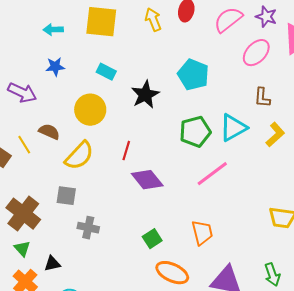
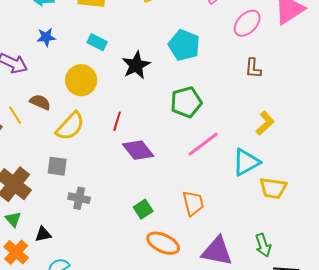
cyan triangle: (233, 128) -> (246, 162), moved
yellow L-shape: (275, 135) -> (265, 123), moved

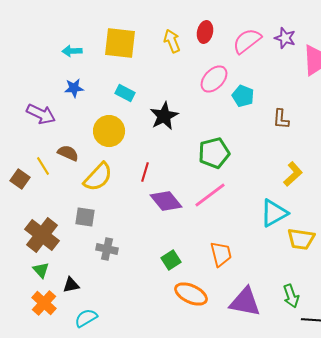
pink ellipse: (247, 23) -> (214, 79), moved
cyan pentagon: (184, 45) -> (243, 96), moved, size x0.7
pink line: (203, 144) -> (210, 195), moved

